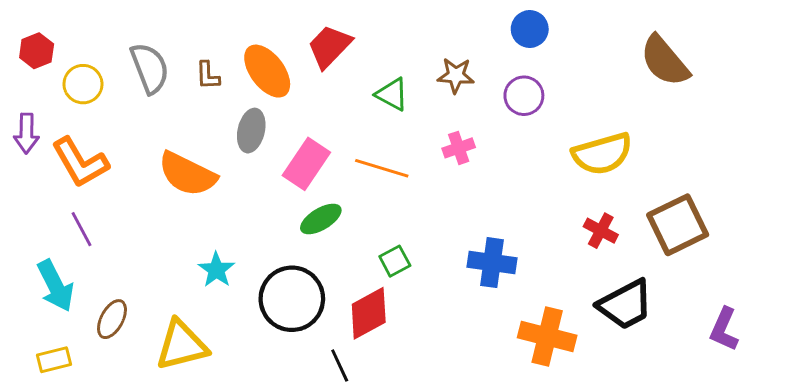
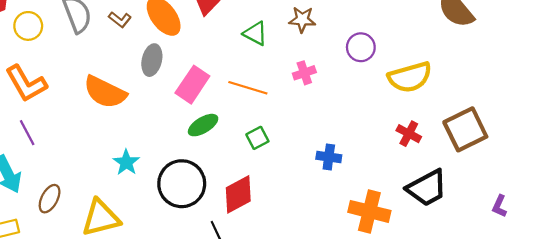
brown L-shape: (208, 75) -> (120, 20), turned -50
purple circle: (524, 96) -> (361, 47), moved
green square: (395, 261) -> (257, 138), moved
blue cross: (492, 263) -> (329, 157), size x0.7
purple L-shape: (724, 329) -> (499, 206), size x0.7

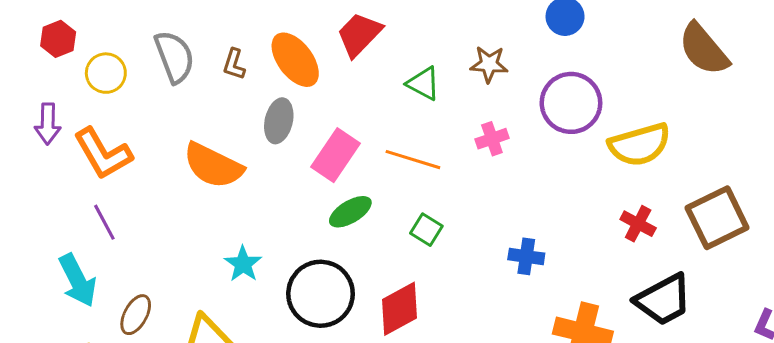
brown L-shape: (120, 20) -> (234, 64), turned 70
purple circle: (361, 47) -> (571, 103), size x1.5
green square: (257, 138) -> (426, 230), turned -30

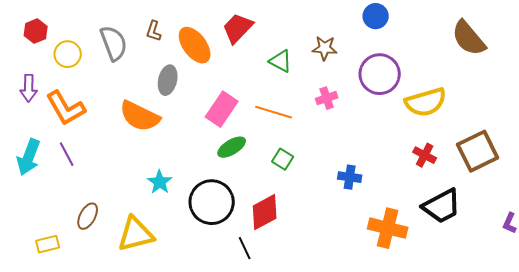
brown L-shape: (234, 64) -> (154, 31), moved
gray ellipse: (279, 121) -> (168, 80), moved
cyan arrow: (78, 280) -> (29, 157), moved, turned 48

